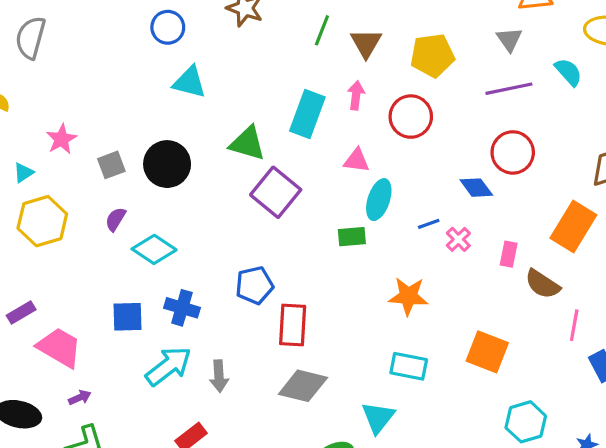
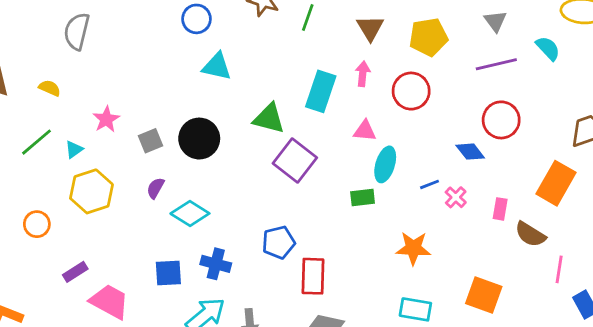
green line: (322, 30) -> (308, 17), moved

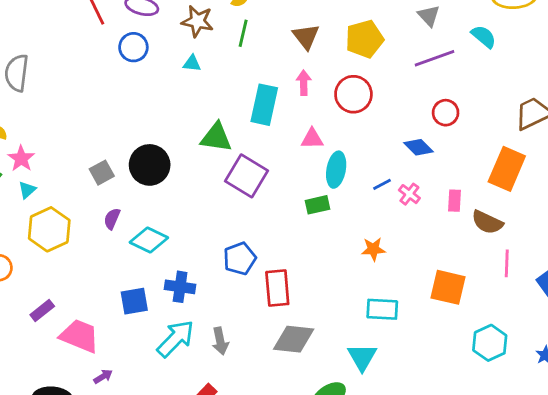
cyan triangle: (217, 66) -> (192, 63), moved, size x0.6
pink star: (106, 119) -> (21, 159), moved
red circle: (501, 120) -> (446, 113), size x0.7
orange star: (413, 248) -> (373, 249), size x0.7
pink line: (559, 269) -> (507, 263), moved

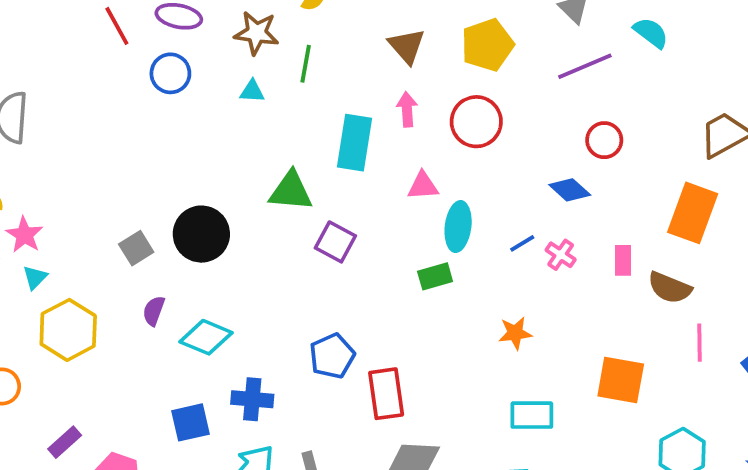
green line: (243, 33) -> (306, 64), moved
purple square: (247, 176) -> (335, 242), size x0.7

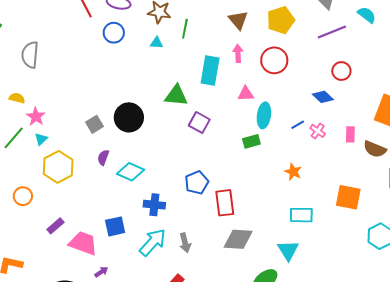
orange star: (515, 333) -> (293, 172), turned 30
blue square: (190, 422) -> (115, 226), moved

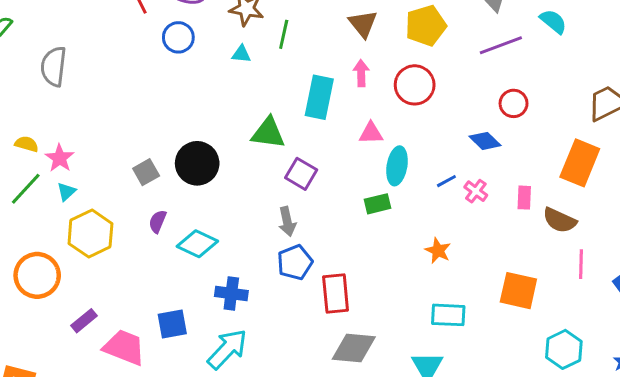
yellow semicircle: (17, 98) -> (27, 144), moved
orange circle: (23, 196) -> (37, 275), size x1.6
gray arrow: (185, 243) -> (287, 222), moved

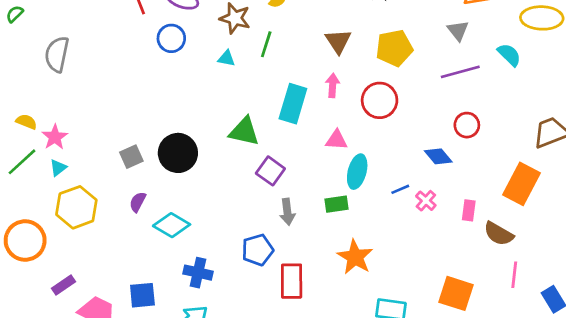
gray arrow: (287, 222) -> (287, 212), moved
orange star: (438, 251) -> (355, 257), moved, size x1.5

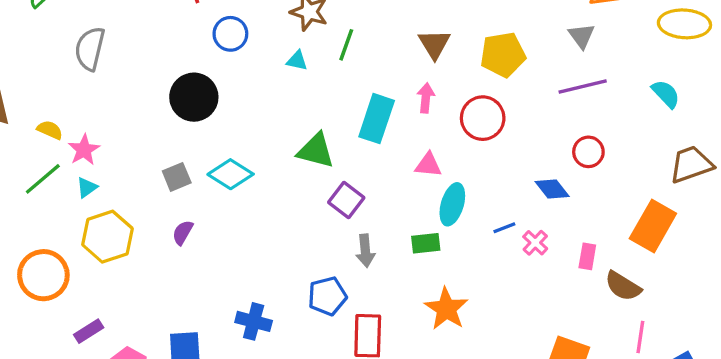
cyan semicircle: (509, 55) -> (666, 94), moved
black circle: (178, 153) -> (194, 97), moved
cyan diamond: (172, 225) -> (231, 174), moved

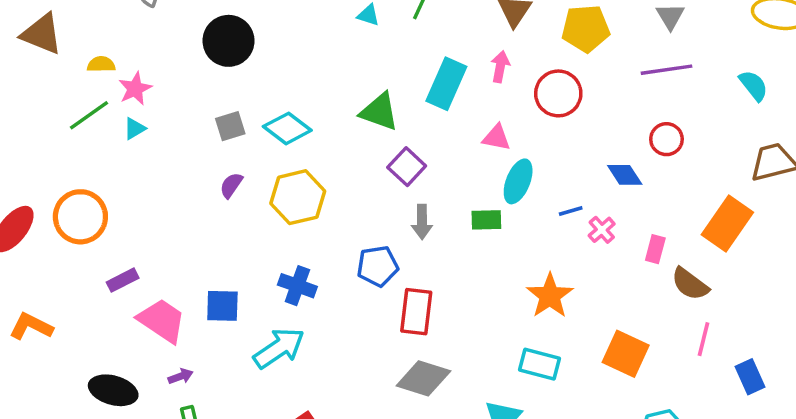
black circle: (194, 97) -> (229, 41), moved
yellow semicircle: (50, 130) -> (101, 64), turned -30
yellow hexagon: (107, 237) -> (298, 197), moved
orange star: (446, 309) -> (550, 296), moved

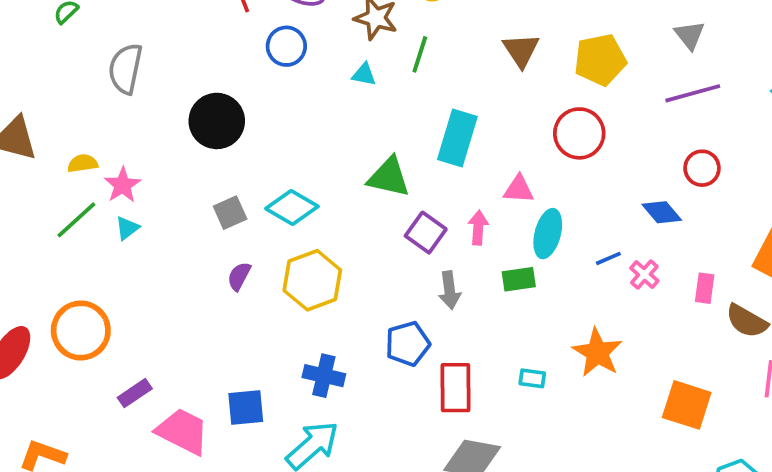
pink arrow: (500, 67) -> (478, 228), moved
cyan rectangle: (539, 364) -> (532, 378), moved, size x0.6

